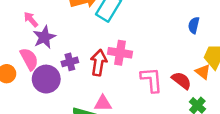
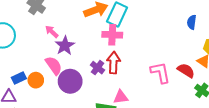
pink cross: (120, 53) -> (112, 35), moved
purple cross: (70, 62) -> (98, 68), moved, turned -32

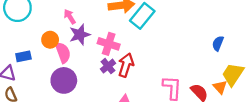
pink cross: (112, 35) -> (109, 44), moved
orange circle: (36, 80) -> (50, 40), moved
purple circle: (70, 81) -> (64, 80), moved

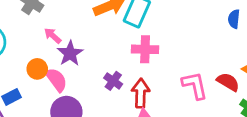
pink cross: (109, 44) -> (145, 49), moved
red arrow: (126, 65) -> (141, 93), moved

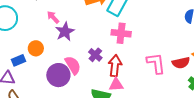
orange circle: (37, 69) -> (36, 48), moved
pink semicircle: (56, 80) -> (73, 65), moved
red semicircle: (228, 82) -> (181, 63), turned 132

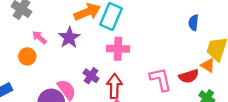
purple star: (65, 32) -> (69, 38), moved
orange circle: (36, 48) -> (27, 56), moved

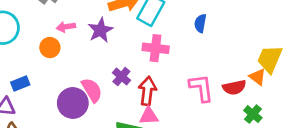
blue semicircle: (193, 23) -> (200, 23), moved
pink arrow: (39, 37) -> (66, 27), turned -56

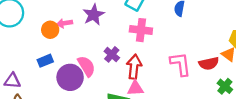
pink arrow: (66, 27) -> (65, 23), moved
blue rectangle: (20, 83) -> (45, 61), moved

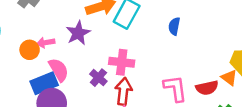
pink cross: (141, 30) -> (122, 62), moved
blue rectangle: (45, 61) -> (44, 83), moved, size x1.5
pink semicircle: (86, 66) -> (59, 70), moved

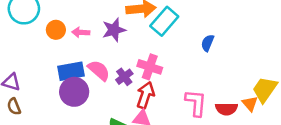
orange circle: (30, 50) -> (56, 30), moved
pink semicircle: (59, 70) -> (99, 70), moved, turned -30

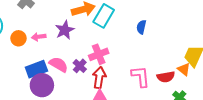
pink cross: (150, 67) -> (99, 54), turned -30

